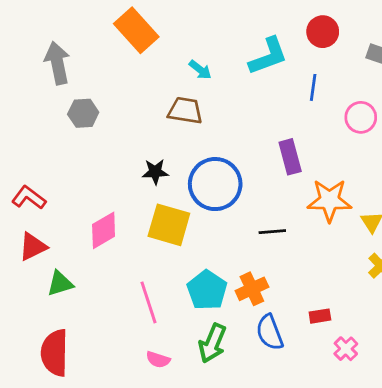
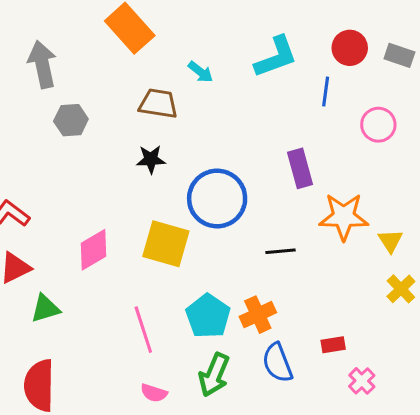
red circle: (323, 32) -> (350, 48), moved
brown trapezoid: (185, 111) -> (158, 104), moved
black star: (155, 172) -> (151, 159), moved

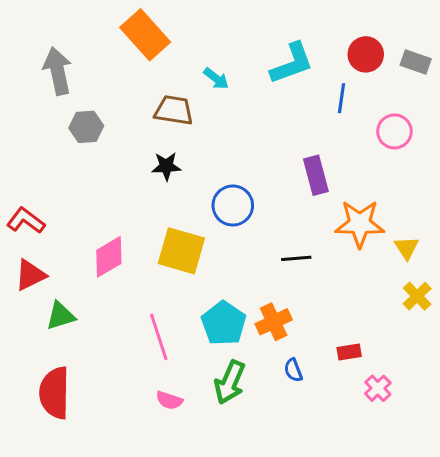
blue circle: (217, 199) -> (233, 205), size x0.7
blue semicircle: (277, 363) -> (293, 370), size x0.6

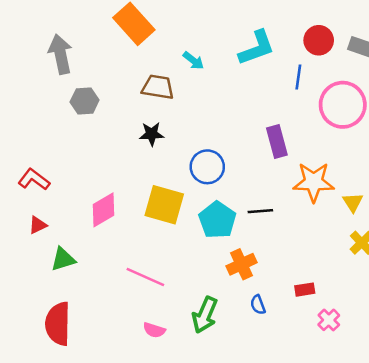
pink circle: (394, 131) -> (343, 105), size x1.6
red triangle: (30, 275) -> (38, 225), size x0.7
cyan pentagon: (224, 323) -> (217, 220), moved
pink line: (159, 337) -> (145, 277), turned -48

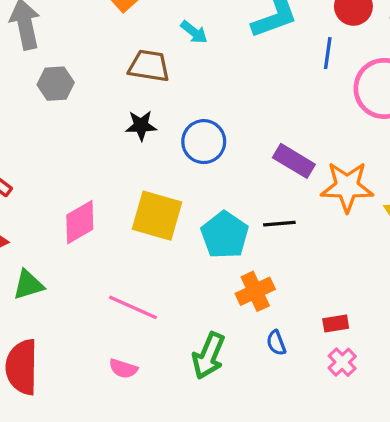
purple rectangle: (277, 142) -> (294, 161), moved, turned -44
blue circle: (207, 167) -> (204, 142), moved
pink cross: (329, 320) -> (342, 362), moved
pink semicircle: (154, 330) -> (123, 369), moved

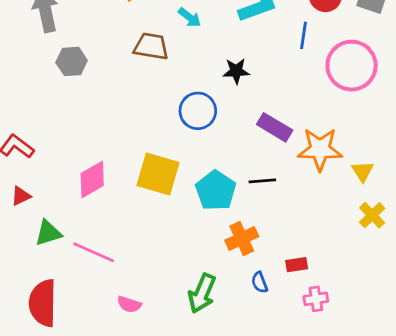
black star: (141, 125) -> (236, 71), moved
pink line: (133, 307) -> (94, 252), moved
red rectangle: (336, 323) -> (297, 265), moved
pink cross: (342, 362) -> (316, 299), turned 35

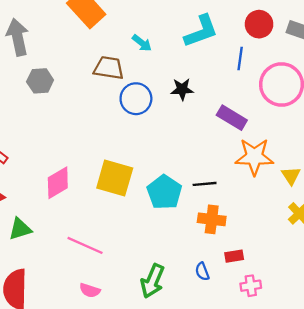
blue circle: (198, 111) -> (136, 99), moved
purple rectangle: (275, 127) -> (232, 118), moved
orange cross: (242, 238) -> (212, 219), moved, turned 32
pink line: (94, 252) -> (85, 245), moved

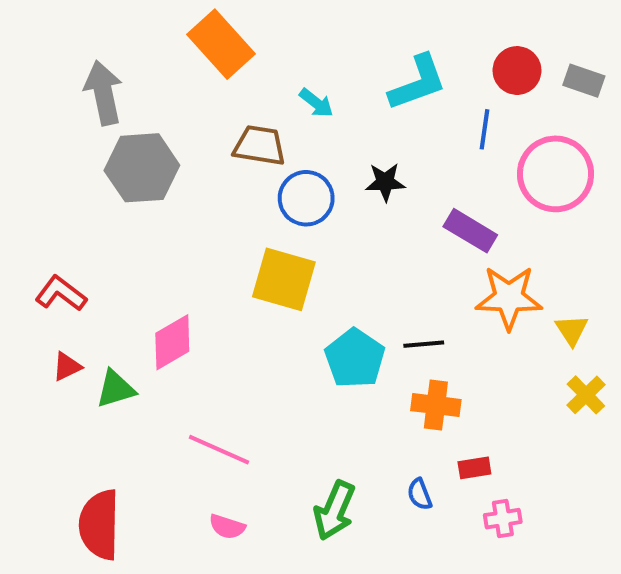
gray hexagon: (40, 81) -> (142, 168), size x1.6
yellow square: (115, 178) -> (284, 279), moved
green triangle: (20, 229) -> (116, 389), moved

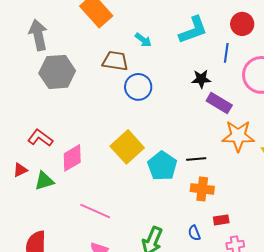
black star: (385, 182) -> (201, 79), moved
yellow square: (284, 279) -> (127, 147), moved, turned 32
red L-shape: (61, 294) -> (40, 138), moved

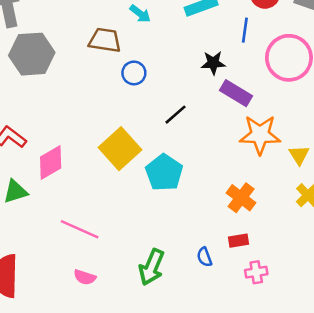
blue circle: (138, 87) -> (134, 73), size x0.7
black line: (196, 159) -> (175, 115), moved, turned -36
orange cross: (202, 189) -> (241, 198), moved, turned 30

